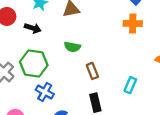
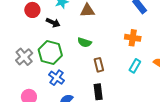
orange cross: (133, 23) -> (133, 38), moved
cyan rectangle: (130, 85) -> (135, 66), moved

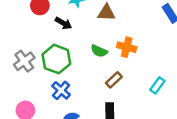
orange cross: (133, 38) -> (127, 47), moved
brown rectangle: (99, 65) -> (114, 80), turned 56

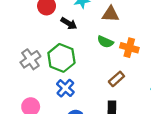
green semicircle: (99, 51) -> (105, 42), moved

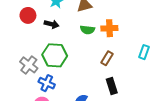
blue cross: (65, 88) -> (47, 83), moved

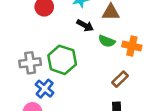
black arrow: (52, 24) -> (85, 26), moved
gray cross: (29, 65) -> (30, 63), turned 30

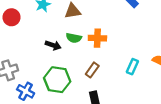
black arrow: (85, 26) -> (53, 45), moved
green hexagon: (62, 60) -> (57, 80), moved

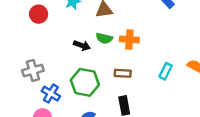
brown rectangle: (92, 70) -> (123, 73), turned 56

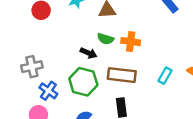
black arrow: (82, 45) -> (88, 53), moved
brown rectangle: (123, 73) -> (122, 75), size x1.6

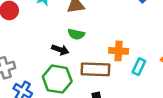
orange cross: (131, 42) -> (119, 51), moved

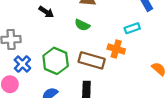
black arrow: (60, 50) -> (46, 12), moved
cyan rectangle: (139, 67) -> (132, 28), moved, turned 32

